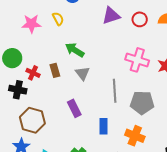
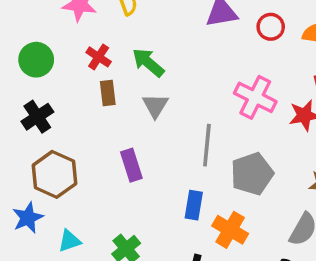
red cross: (33, 73) -> (99, 57), moved
black cross: (18, 90) -> (37, 117), turned 36
gray pentagon: (142, 103) -> (252, 174), turned -30
blue rectangle: (104, 126) -> (194, 205), moved

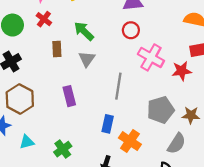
red circle: (271, 27) -> (131, 30), moved
red cross: (99, 57) -> (44, 19), moved
gray pentagon: (252, 174) -> (161, 110), moved

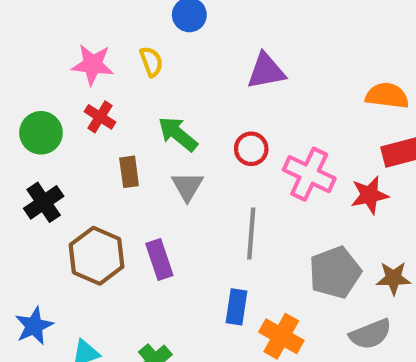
red circle: (131, 30) -> (251, 149), moved
brown hexagon: (20, 99) -> (97, 256), moved
gray semicircle: (177, 144) -> (370, 334), turned 40

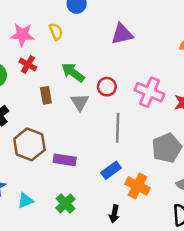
red circle: (251, 149) -> (107, 87), moved
purple rectangle: (159, 259) -> (65, 160), moved, turned -60
blue rectangle: (236, 307) -> (111, 170), turned 48

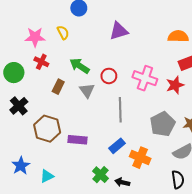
brown rectangle: (46, 95) -> (58, 87), turned 40
green cross: (65, 204) -> (101, 175), moved
black arrow: (114, 214) -> (122, 182), turned 96

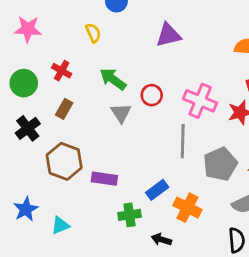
pink star: (35, 37) -> (28, 29), moved
brown rectangle: (58, 87) -> (64, 109), moved
gray line: (120, 110) -> (183, 141), moved
green cross: (101, 175) -> (129, 215), moved, turned 35

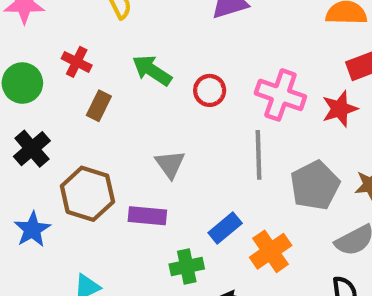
brown rectangle: (64, 109) -> (99, 106), moved
gray triangle: (121, 113) -> (170, 164), moved
orange cross: (187, 208) -> (271, 251), turned 32
blue star: (26, 209) -> (32, 229), moved

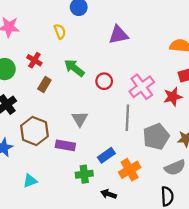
pink cross: (280, 95) -> (142, 87), turned 30

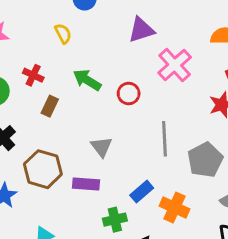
pink cross: (142, 87) -> (175, 65), moved
orange cross: (130, 170) -> (174, 207), turned -30

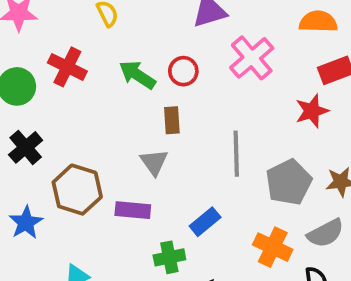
red cross: (33, 75) -> (67, 67), size x1.4
red circle: (129, 94) -> (183, 71), moved
brown rectangle: (50, 106) -> (172, 120), moved, turned -30
orange cross: (174, 207) -> (273, 247), moved

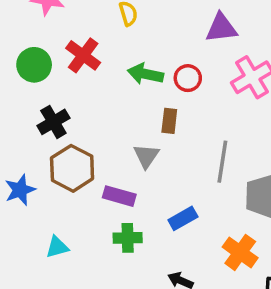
green arrow: (137, 75) -> (145, 74), turned -32
black cross: (26, 147) -> (53, 122), moved
green cross: (169, 257) -> (128, 238), moved

